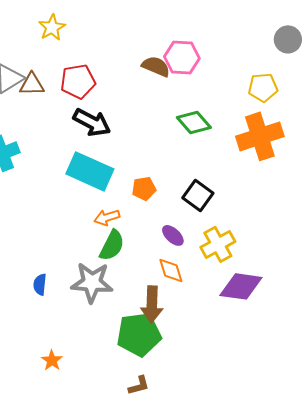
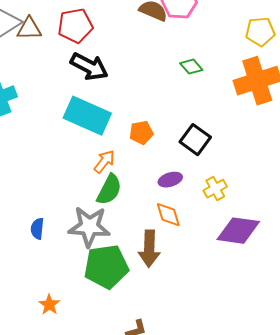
green diamond: (194, 122) -> (191, 67), size x0.7
orange arrow: (107, 217) -> (104, 162), turned 145
purple ellipse: (173, 235) -> (170, 180), turned -60
yellow cross: (218, 244) -> (215, 189), size x0.7
green pentagon: (139, 334) -> (106, 267), moved

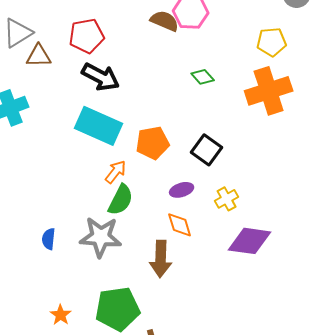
brown triangle: (29, 29) -> (39, 56), moved
orange pentagon: (141, 133) -> (153, 143), size x1.4
green pentagon: (106, 267) -> (118, 309), moved

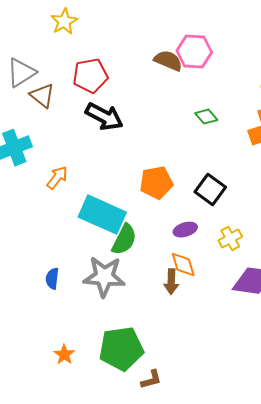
brown triangle: (39, 56) -> (42, 96), turned 40
cyan rectangle: (99, 126) -> (102, 215), moved
orange arrow: (116, 172) -> (57, 178), moved
brown arrow: (161, 259) -> (171, 282), moved, size x0.7

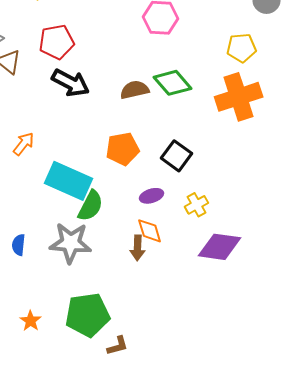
brown semicircle: (168, 61) -> (135, 90), moved, turned -36
green diamond: (206, 117) -> (173, 83), size x1.6

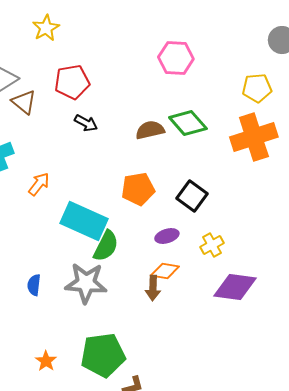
black arrow: (71, 83) -> (86, 123), size x0.6
orange diamond: (150, 231) -> (165, 271), turned -64

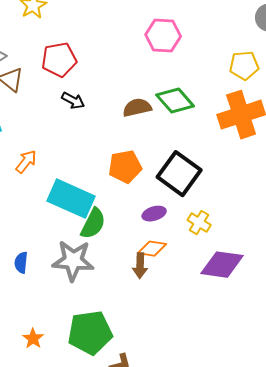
black square: (192, 196) -> (179, 174), size x1.4
yellow cross: (212, 245) -> (199, 223), turned -30

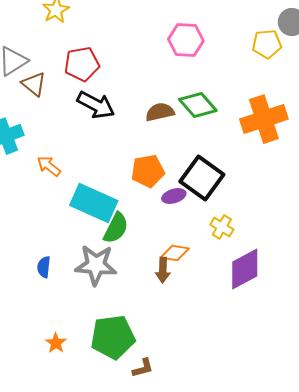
yellow pentagon: (244, 66) -> (267, 44), moved
black arrow: (73, 101) -> (96, 105), size x1.6
orange arrow: (26, 162) -> (49, 166), turned -90
purple ellipse: (154, 214) -> (174, 196), moved
purple diamond: (222, 265) -> (245, 269), turned -36

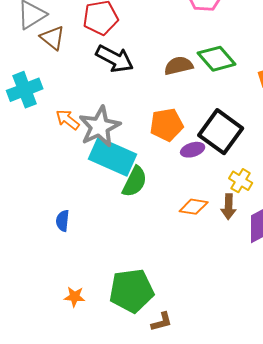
gray star: (96, 265) -> (100, 127), moved, turned -30
brown arrow: (163, 270) -> (229, 207), moved
orange star: (56, 343) -> (75, 297), turned -30

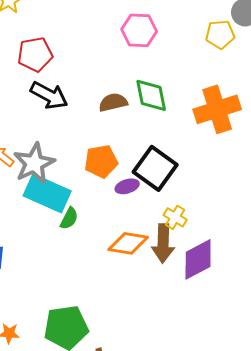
green diamond: (217, 59) -> (151, 95), turned 30
green semicircle: (135, 182) -> (69, 218), size x0.7
orange diamond: (194, 207) -> (128, 243), size x1.4
brown arrow: (229, 207) -> (163, 243), size x1.5

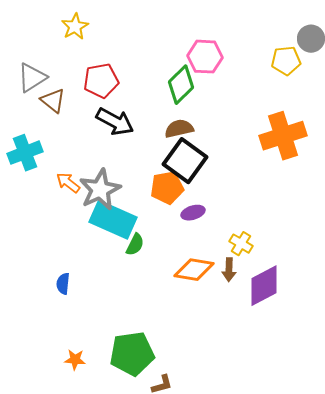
green diamond: (151, 95) -> (181, 85), moved, turned 57
black square: (155, 168) -> (185, 161), moved
brown arrow: (163, 243) -> (229, 270), size x0.6

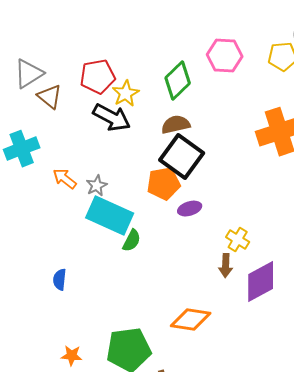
yellow star: (75, 27) -> (126, 94), moved
pink hexagon: (205, 57) -> (225, 56), moved
gray star: (100, 190) -> (97, 186), size x0.5
orange diamond: (194, 270) -> (191, 320), moved

